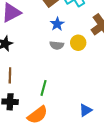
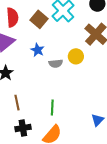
blue star: (57, 24) -> (38, 50), moved

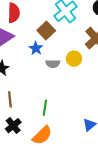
brown square: (39, 19) -> (46, 31), moved
black cross: (23, 128) -> (13, 126), turned -35

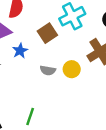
blue star: (36, 48) -> (20, 51), moved

